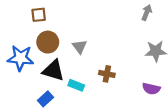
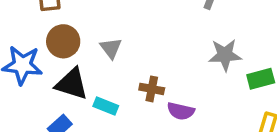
purple semicircle: (151, 89) -> (181, 111), moved

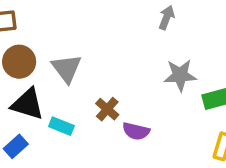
gray triangle: (111, 48) -> (67, 68), size x1.4
brown cross: (152, 89) -> (107, 109), turned 30

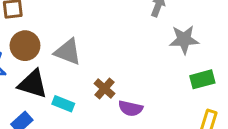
gray triangle: (67, 68) -> (68, 52), turned -32
gray star: (180, 75) -> (184, 40), moved

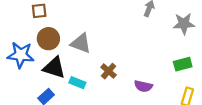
gray star: (184, 40) -> (184, 24), moved
purple semicircle: (131, 108) -> (143, 86), moved

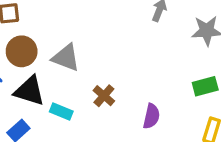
purple semicircle: (143, 86) -> (151, 116), turned -90

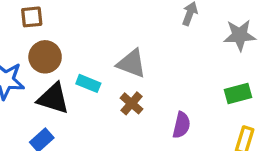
gray triangle: (66, 58) -> (132, 64), moved
cyan rectangle: (61, 111) -> (88, 83), moved

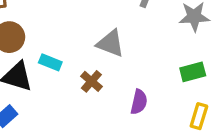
gray triangle: (132, 64) -> (110, 43), moved

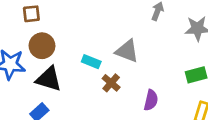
cyan rectangle: (50, 62) -> (91, 62), moved

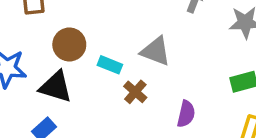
brown circle: (42, 46) -> (69, 44), moved

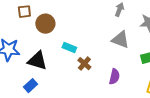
brown circle: (69, 44) -> (45, 24), moved
gray triangle: (156, 51) -> (120, 40), moved

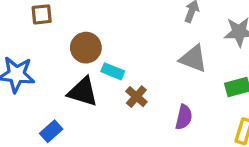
brown circle: (45, 24) -> (86, 48), moved
black triangle: (37, 61) -> (83, 92), moved

